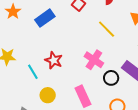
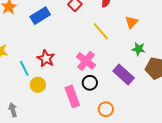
black circle: (111, 78) -> (90, 83), moved
yellow circle: (48, 95) -> (38, 85), moved

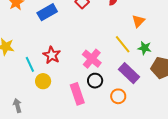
yellow line: (101, 31) -> (123, 44), moved
orange circle: (106, 109) -> (118, 96), moved

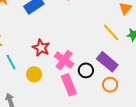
pink cross: (92, 59) -> (64, 60), moved
cyan line: (30, 64) -> (11, 62), moved
purple rectangle: (129, 73) -> (107, 62), moved

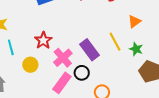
purple rectangle: (107, 62) -> (89, 50), moved
pink rectangle: (69, 85) -> (62, 83), turned 45

